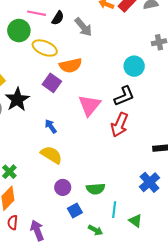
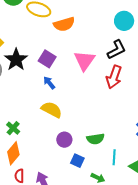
purple square: (52, 83) -> (47, 59), moved
blue square: (75, 210) -> (77, 161), turned -32

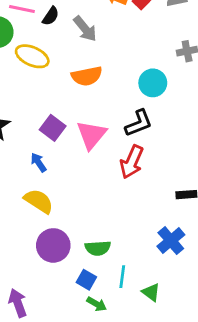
orange semicircle: (64, 24) -> (87, 76), moved
purple square: (47, 59) -> (53, 128), moved
purple circle: (64, 140) -> (53, 245), size x1.5
blue square: (77, 161) -> (86, 280), moved

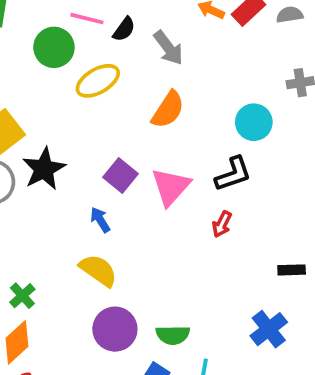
yellow ellipse: (32, 56) -> (98, 81), turned -56
orange semicircle: (87, 76) -> (168, 110), turned -48
red arrow: (132, 162) -> (222, 224), size x0.6

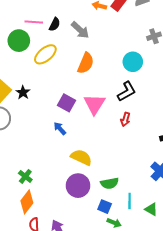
black star: (44, 169) -> (23, 92), moved, size x0.6
yellow semicircle: (98, 270) -> (81, 157), moved

